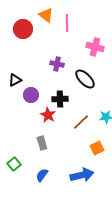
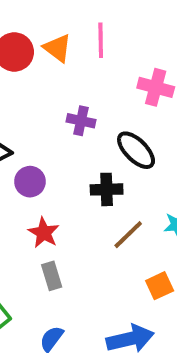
orange triangle: (46, 15) -> (57, 48), moved
black cross: (60, 99) -> (107, 189), moved
red star: (48, 115) -> (44, 233), moved

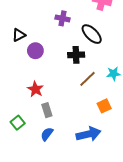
red star: (44, 233) -> (35, 89), moved
gray rectangle: (52, 276) -> (47, 110), moved

